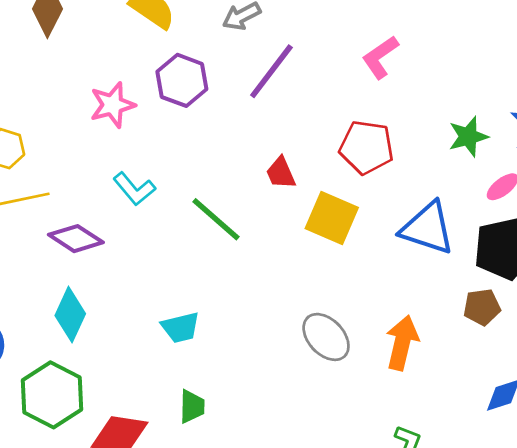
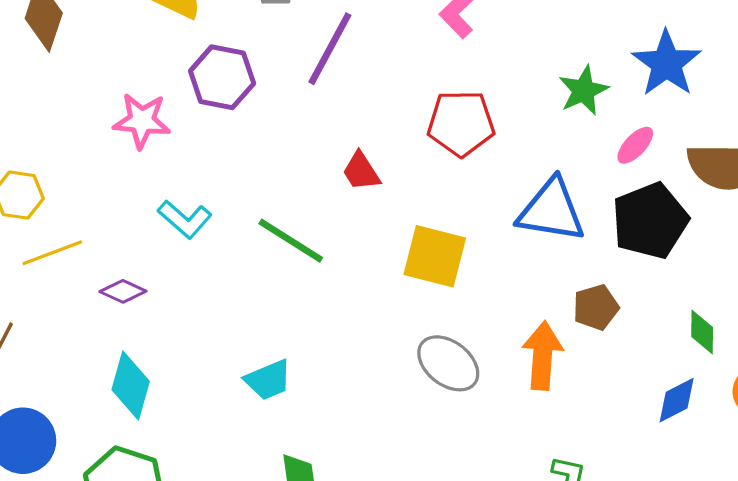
pink star: (112, 105) -> (142, 121), turned 30
yellow square: (332, 218) -> (435, 256), moved
purple diamond: (76, 239) -> (123, 291), size x0.7
brown pentagon: (482, 307) -> (596, 307), moved

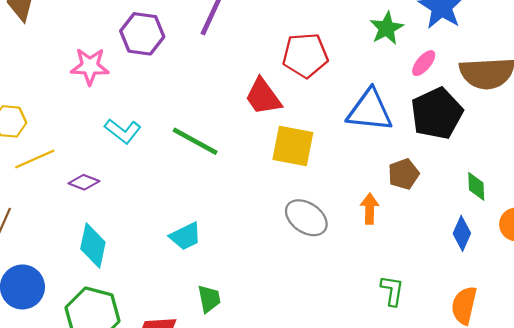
red trapezoid: (361, 171) -> (263, 97), moved, size x1.4
orange arrow: (542, 356) -> (370, 209), size x0.7
blue diamond: (677, 400) -> (462, 233), turned -36

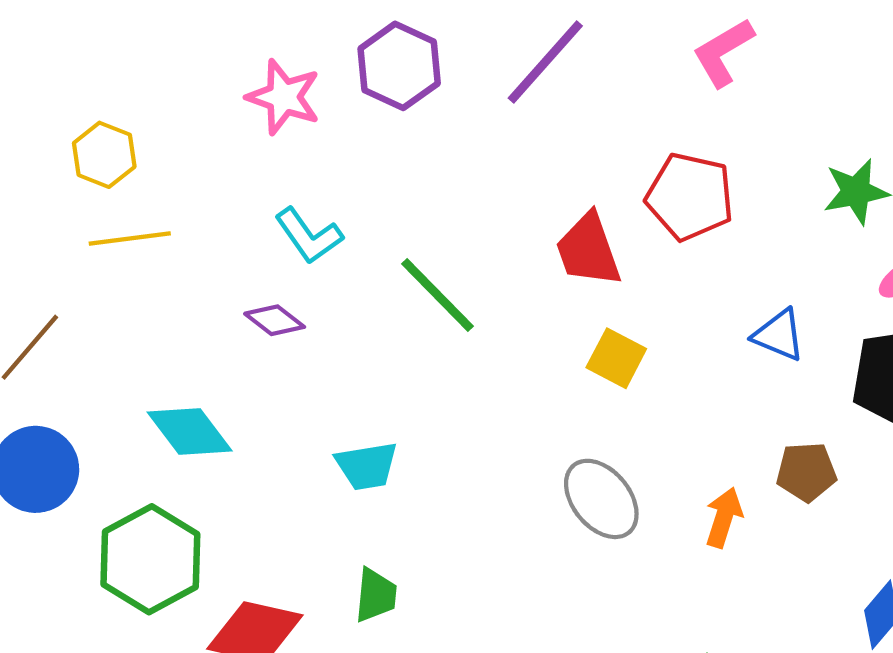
blue triangle: (370, 110) -> (779, 335), size x0.6
yellow square: (293, 146) -> (616, 358), size x0.7
purple diamond: (84, 182) -> (275, 320), moved
cyan diamond: (93, 245) -> (190, 432), turned -66

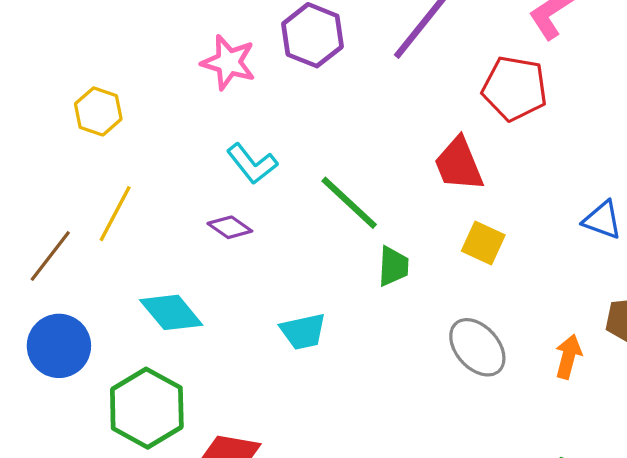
red pentagon: (690, 197) -> (515, 88), moved
yellow line: (130, 238) -> (115, 214), moved, turned -52
green trapezoid: (376, 595) -> (393, 266), moved

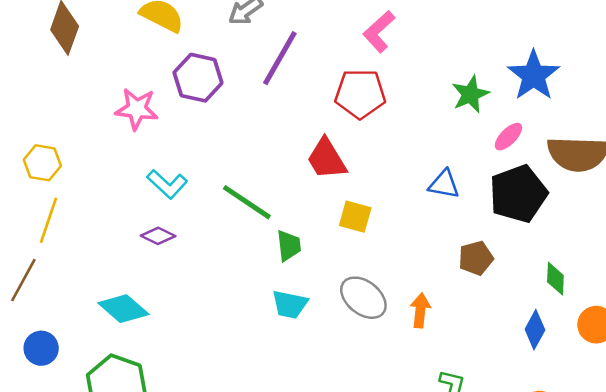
yellow line: (115, 214) -> (48, 220), moved
cyan trapezoid: (303, 331) -> (290, 304), moved, turned 33
blue circle: (59, 346) -> (41, 348), size x0.7
orange arrow: (568, 357) -> (420, 310), moved

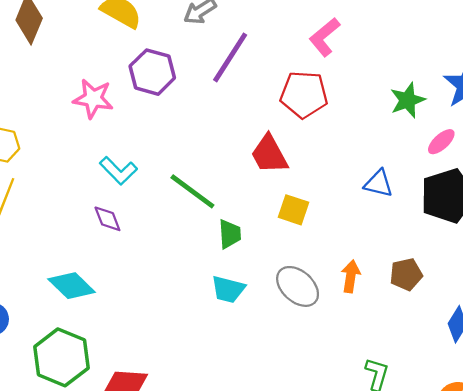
purple diamond: (158, 236) -> (107, 219), turned 40
brown pentagon: (476, 258) -> (406, 274), moved
orange arrow: (420, 310) -> (351, 276), moved

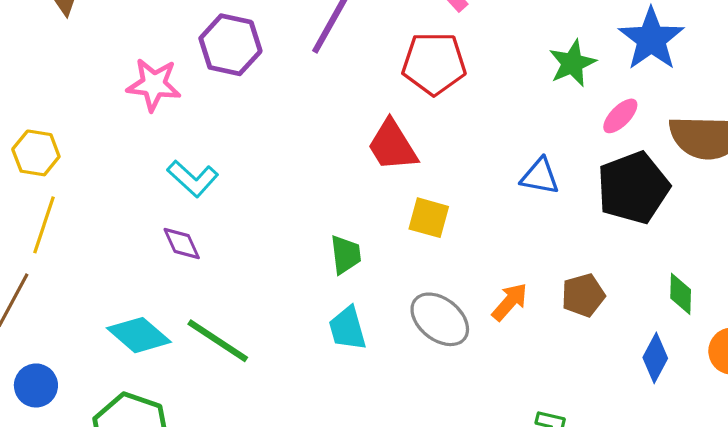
green line: (192, 191) -> (218, 341), moved
orange arrow: (351, 276) -> (510, 302), turned 36
cyan trapezoid: (228, 289) -> (348, 328), turned 63

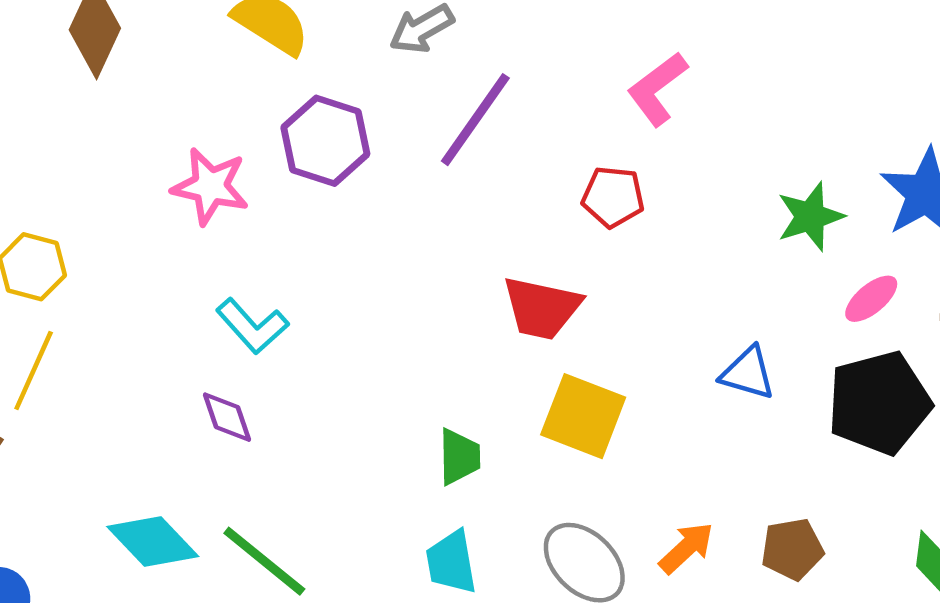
red pentagon: (434, 63) -> (613, 197), size x0.7
red trapezoid: (392, 146) -> (542, 308), turned -52
yellow square: (429, 218) -> (583, 416), size x1.4

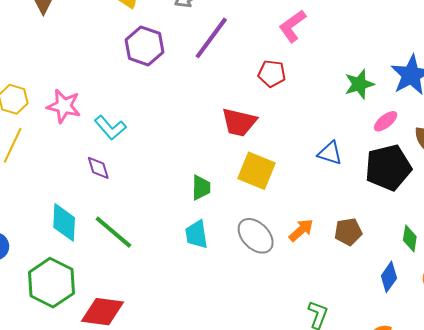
pink star: (210, 186) -> (64, 106), moved
cyan diamond: (153, 542) -> (64, 222), turned 45

